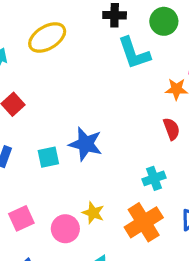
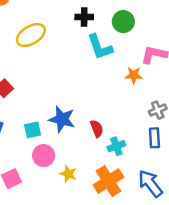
red semicircle: (171, 129) -> (97, 129), moved
pink circle: (65, 229) -> (44, 156), moved

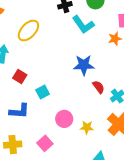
blue star: (62, 119) -> (84, 65), moved
cyan square: (33, 130) -> (43, 92), moved

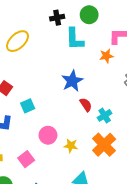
cyan L-shape: (83, 25) -> (75, 39), turned 30
blue star: (84, 65) -> (72, 81), turned -30

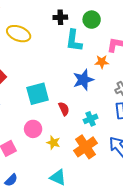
yellow ellipse: (18, 41) -> (19, 34), turned 55
blue star: (72, 81) -> (83, 80), moved
red semicircle: (86, 105) -> (64, 109), moved
cyan square: (28, 106) -> (38, 94), moved, size x1.6

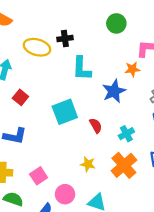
black cross: (60, 17) -> (65, 39), moved
cyan L-shape: (74, 41) -> (82, 68), moved
pink circle: (33, 129) -> (65, 194), moved

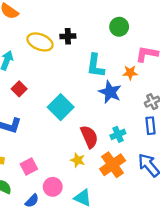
cyan L-shape: (82, 68) -> (95, 66), moved
blue star: (114, 91) -> (110, 92), turned -30
cyan square: (65, 112) -> (61, 107), turned -30
red semicircle: (96, 126) -> (89, 137), moved, size x1.5

